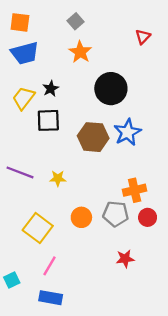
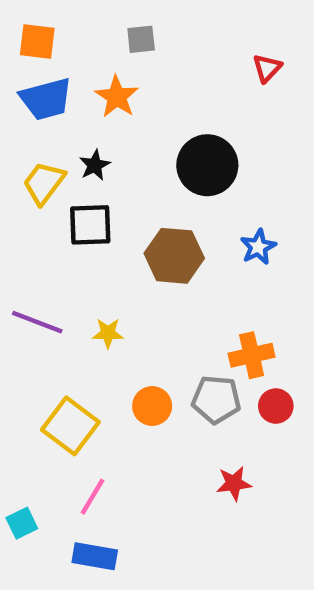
gray square: (75, 21) -> (141, 39), turned 35
orange star: (80, 52) -> (117, 97), moved
blue star: (127, 132) -> (258, 247), moved, size x0.7

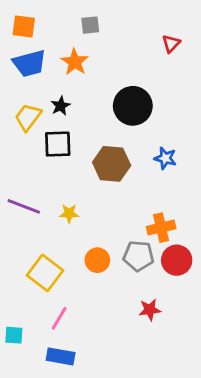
blue star: (258, 247) -> (165, 158), turned -30
red circle: (276, 406) -> (177, 260), size x1.4
cyan square: (22, 523) -> (14, 335), turned 30

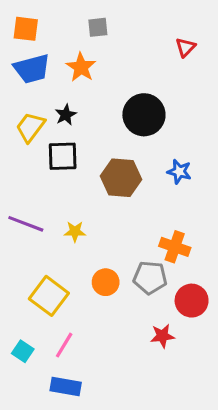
orange cross: (161, 228) -> (175, 247), turned 32
red circle: (177, 260) -> (192, 301), moved
cyan square: (14, 335) -> (23, 351), moved, turned 30

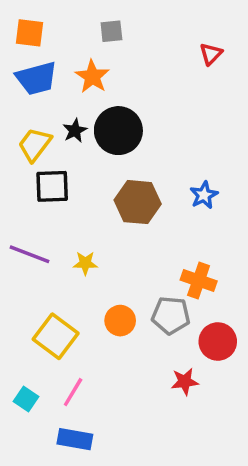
black circle: (144, 115) -> (118, 131), moved
black square: (63, 156) -> (52, 186), moved
blue star: (179, 172) -> (204, 195), turned 30

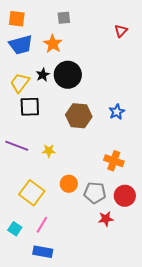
gray pentagon: (171, 315) -> (95, 193), moved

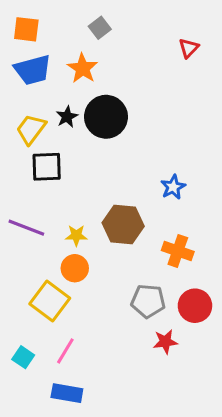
gray square: (64, 18) -> (100, 28), turned -32
blue star: (117, 112) -> (173, 187), moved
brown hexagon: (79, 116) -> (123, 225), moved
orange circle: (69, 184) -> (75, 268), moved

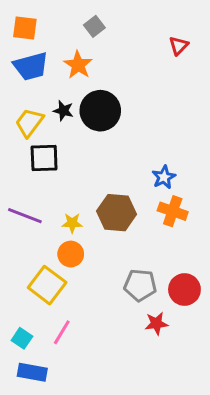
black star: (67, 117) -> (63, 111), turned -30
orange cross: (178, 251) -> (173, 211), moved
blue rectangle: (67, 393) -> (32, 372), moved

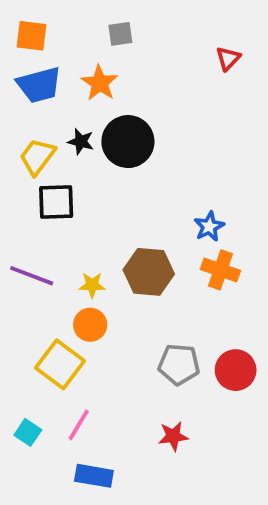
gray square: (94, 26) -> (120, 34), turned 30
red star: (156, 323) -> (173, 436), moved
blue rectangle: (32, 372) -> (94, 476), moved

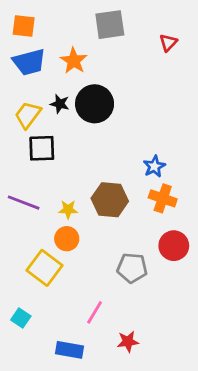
gray square: (120, 34) -> (110, 25), moved, size x1.6
red circle: (236, 370) -> (174, 246), moved
pink line: (79, 425) -> (95, 312), moved
red star: (173, 436) -> (128, 342), moved

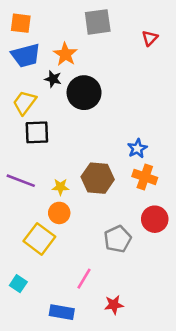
black star: (60, 104) -> (53, 79), moved
gray pentagon: (132, 268) -> (118, 239), turned -30

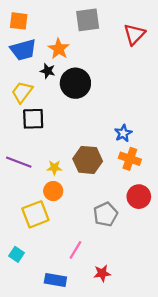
red triangle: (150, 38) -> (134, 34), size x1.5
yellow square: (39, 239) -> (35, 214), turned 32

